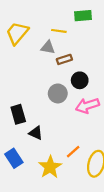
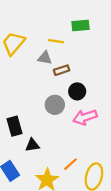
black triangle: (36, 133) -> (32, 145), turned -32

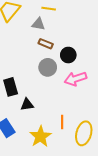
brown rectangle: (62, 70) -> (46, 44), moved, turned 40
orange line: (70, 164) -> (62, 122), turned -48

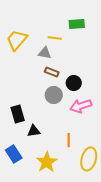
orange line: (62, 122) -> (69, 140), moved

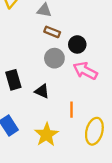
pink arrow: (81, 106) -> (85, 71), turned 45
black triangle: (34, 131) -> (42, 91), moved, turned 32

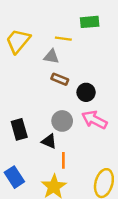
gray circle: (54, 58) -> (62, 121), moved
orange line: (72, 110) -> (63, 160), moved

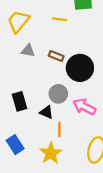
gray triangle: (51, 57) -> (28, 51), moved
black circle: (86, 92) -> (80, 68), size x1.6
pink arrow: (94, 120) -> (84, 107), moved

